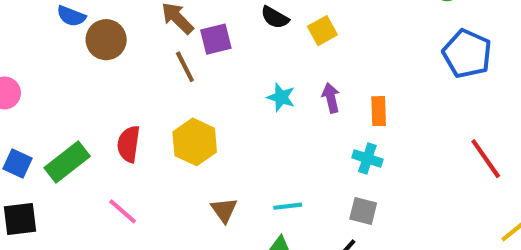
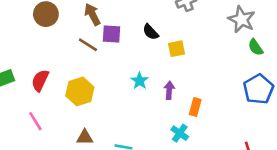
brown line: (185, 67) -> (88, 45), turned -48
brown triangle: (224, 210) -> (85, 137), turned 48
pink line: (123, 211) -> (35, 121), moved

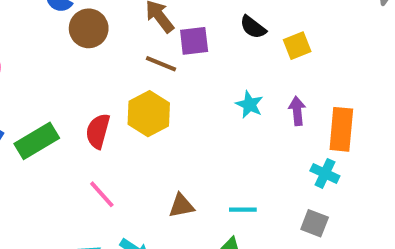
yellow hexagon: (80, 91) -> (149, 114), moved
orange rectangle: (195, 107) -> (341, 129), size x1.5

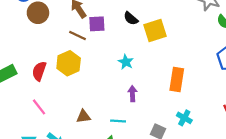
yellow square: (297, 46) -> (155, 31), size x1.5
purple arrow: (297, 111) -> (132, 94), moved
cyan cross: (325, 173) -> (184, 118), moved

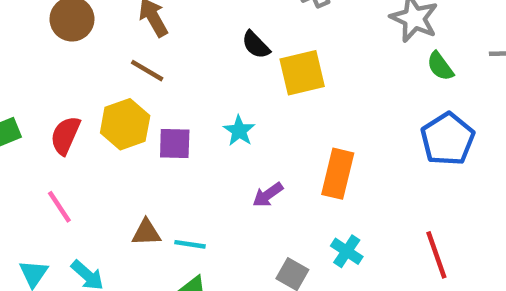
purple square: (97, 24) -> (175, 144), moved
purple arrow: (132, 94) -> (268, 195), moved, turned -128
cyan line: (118, 121) -> (190, 244), moved

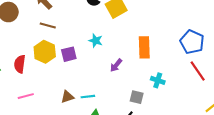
blue pentagon: (448, 139) -> (192, 42), moved
pink line: (59, 207) -> (26, 96), turned -56

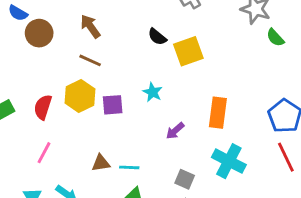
cyan cross: (158, 80) -> (229, 161), size x1.6
pink line: (26, 96) -> (44, 153), turned -56
gray square: (137, 97) -> (185, 179), moved

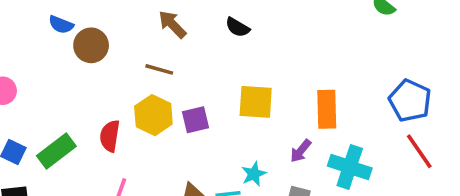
brown arrow: (90, 26) -> (172, 24), moved
yellow square: (188, 51) -> (256, 102), moved, turned 32
cyan star: (153, 92) -> (254, 174), moved, turned 30
purple arrow: (175, 131) -> (301, 151), moved

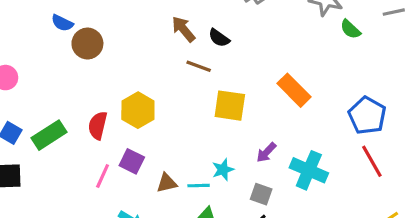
brown arrow: (172, 24) -> (183, 29), moved
brown line: (159, 69) -> (199, 66), moved
orange rectangle: (327, 109) -> (294, 90), moved, turned -48
purple square: (195, 120) -> (132, 161), moved, turned 35

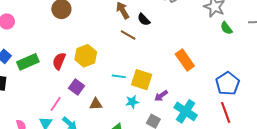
yellow square: (230, 106) -> (142, 80), moved
pink line: (103, 176) -> (56, 104), moved
cyan line: (199, 186) -> (119, 76), moved

